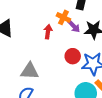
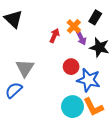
gray triangle: (30, 71) -> (25, 68), turned 42

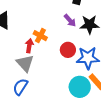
orange cross: (74, 26) -> (40, 36), moved
red arrow: (54, 36) -> (29, 46), moved

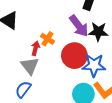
purple arrow: (70, 20) -> (79, 26), size x1.6
red circle: (68, 50) -> (74, 56), size x1.6

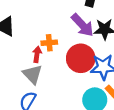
orange cross: (47, 39) -> (49, 43), turned -32

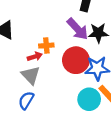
red arrow: (37, 54) -> (35, 57), turned 64

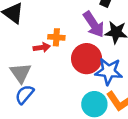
gray triangle: (31, 75) -> (21, 73), moved

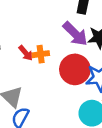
red arrow: (42, 47) -> (26, 53), moved, turned 70

